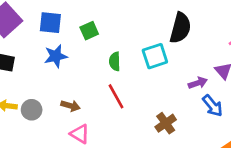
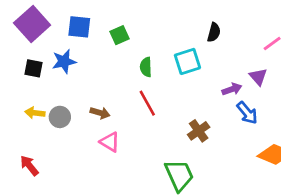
black semicircle: (180, 28) -> (214, 32), size x0.6
blue star: (56, 56) -> (64, 61), moved

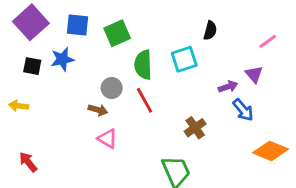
green square: (119, 35) -> (117, 33), size x1.4
green semicircle: (146, 67) -> (143, 65), size x1.5
yellow arrow: (35, 113) -> (19, 106), moved
gray circle: (60, 117) -> (112, 88), moved

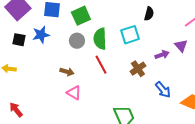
gray circle: (112, 88) -> (77, 41), moved
blue arrow: (243, 110) -> (163, 90), moved
brown cross: (195, 128) -> (138, 69), moved

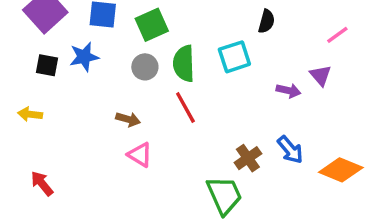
purple arrow: (162, 55) -> (288, 91), turned 32
brown cross: (138, 69) -> (248, 158), moved

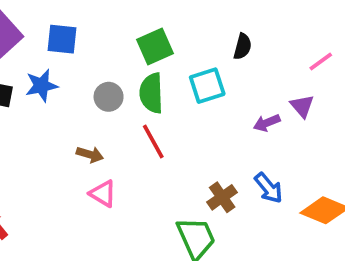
green square: (152, 25) -> (155, 47), moved
purple arrow: (288, 91) -> (267, 123), turned 145

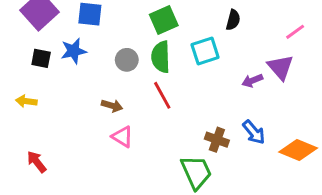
purple triangle: (302, 106) -> (280, 67), size x1.4
brown cross: (222, 197) -> (217, 140), turned -35

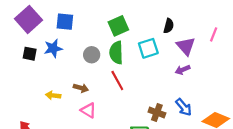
pink line: (295, 32) -> (214, 34), turned -32
purple triangle: (280, 67) -> (186, 46), moved
yellow arrow: (26, 101) -> (53, 95), moved

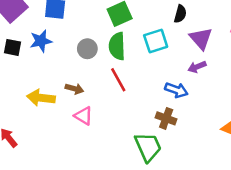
yellow arrow: (53, 95) -> (41, 98), size x1.5
blue arrow: (184, 107) -> (176, 90), moved, turned -30

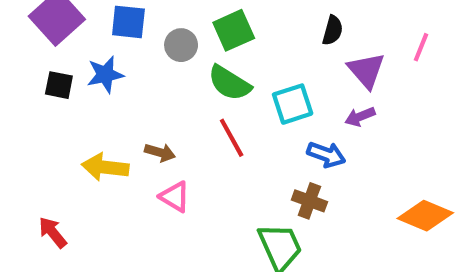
cyan square: (156, 41) -> (293, 104), moved
green semicircle: (117, 46) -> (229, 83), turned -56
gray circle: (87, 49) -> (181, 45), moved

